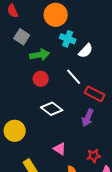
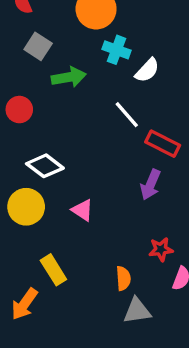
red circle: (41, 79) -> (19, 110), moved
white diamond: (52, 109) -> (45, 166), moved
pink triangle: (60, 149) -> (82, 210), moved

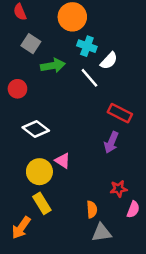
white line: (127, 115) -> (89, 78), moved
yellow circle: (26, 207) -> (39, 172), moved

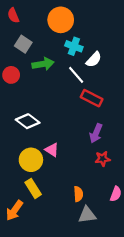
red circle: (17, 89) -> (11, 75), moved
red rectangle: (120, 113) -> (92, 98), moved
red star: (119, 189) -> (103, 159), moved

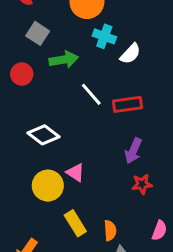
white line: (76, 75) -> (91, 94), moved
red rectangle: (92, 98) -> (128, 104), turned -35
yellow rectangle: (33, 188) -> (75, 223), moved

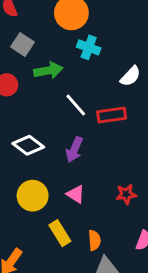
white semicircle: (130, 54) -> (130, 76), moved
purple arrow: (133, 151) -> (74, 150), moved
pink triangle: (75, 173) -> (76, 194), moved

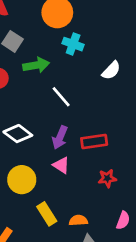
red rectangle: (112, 115) -> (94, 141), moved
pink triangle: (76, 194) -> (61, 165), moved
orange semicircle: (94, 240) -> (78, 220), turned -90

